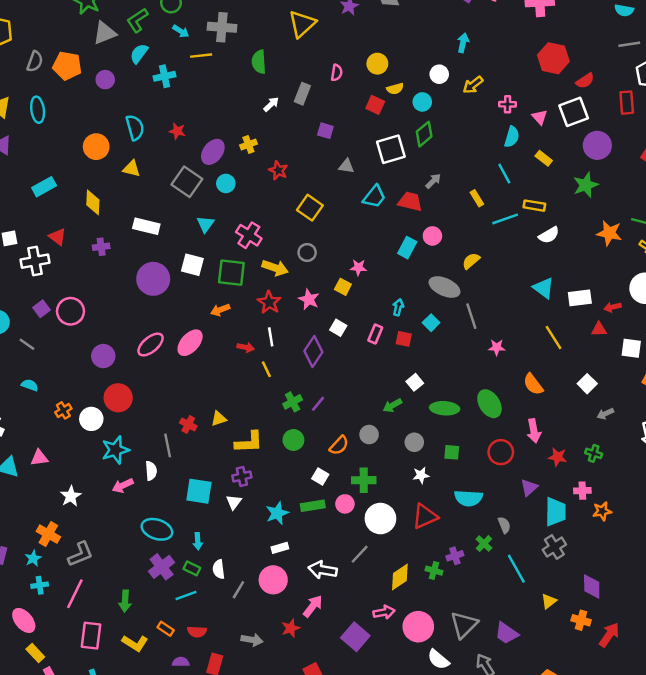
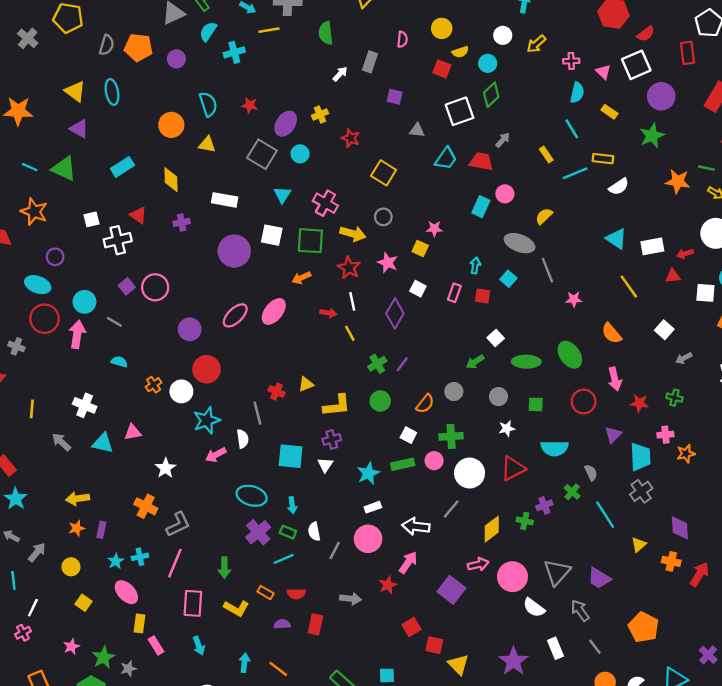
cyan star: (33, 558) -> (116, 561), moved
yellow rectangle: (35, 653) -> (139, 623), turned 54

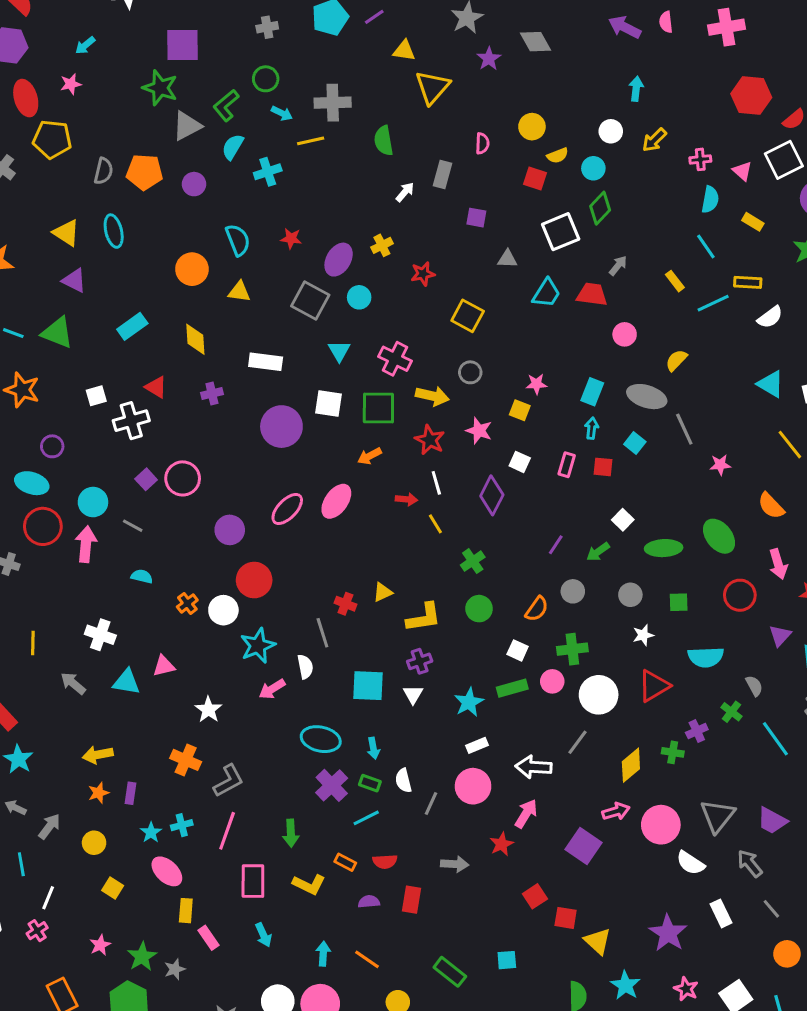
red star: (351, 138) -> (423, 274), turned -30
cyan rectangle: (481, 207) -> (592, 392), moved
purple line: (402, 364) -> (556, 545), moved

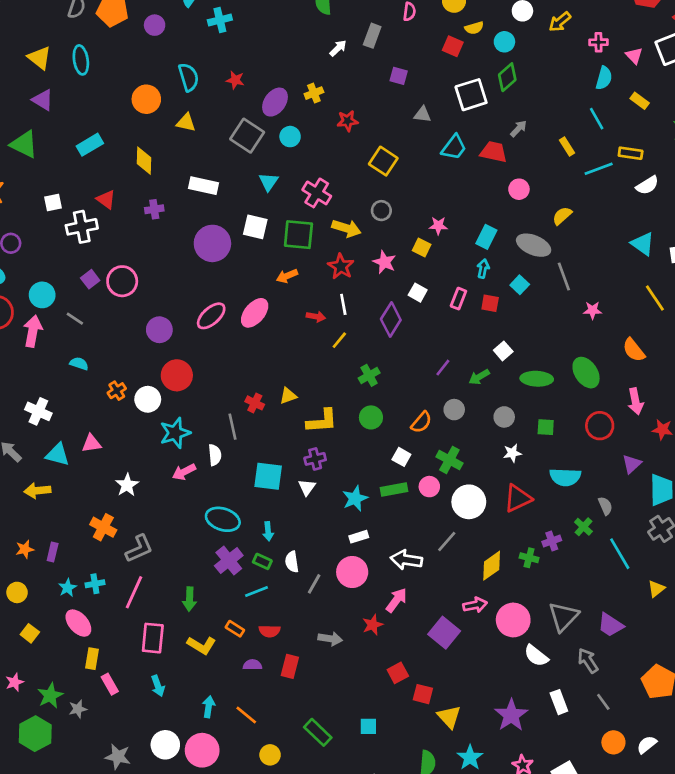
yellow line: (435, 524) -> (339, 340), turned 66
green cross: (572, 649) -> (449, 460), turned 30
yellow arrow: (98, 755) -> (37, 491), moved

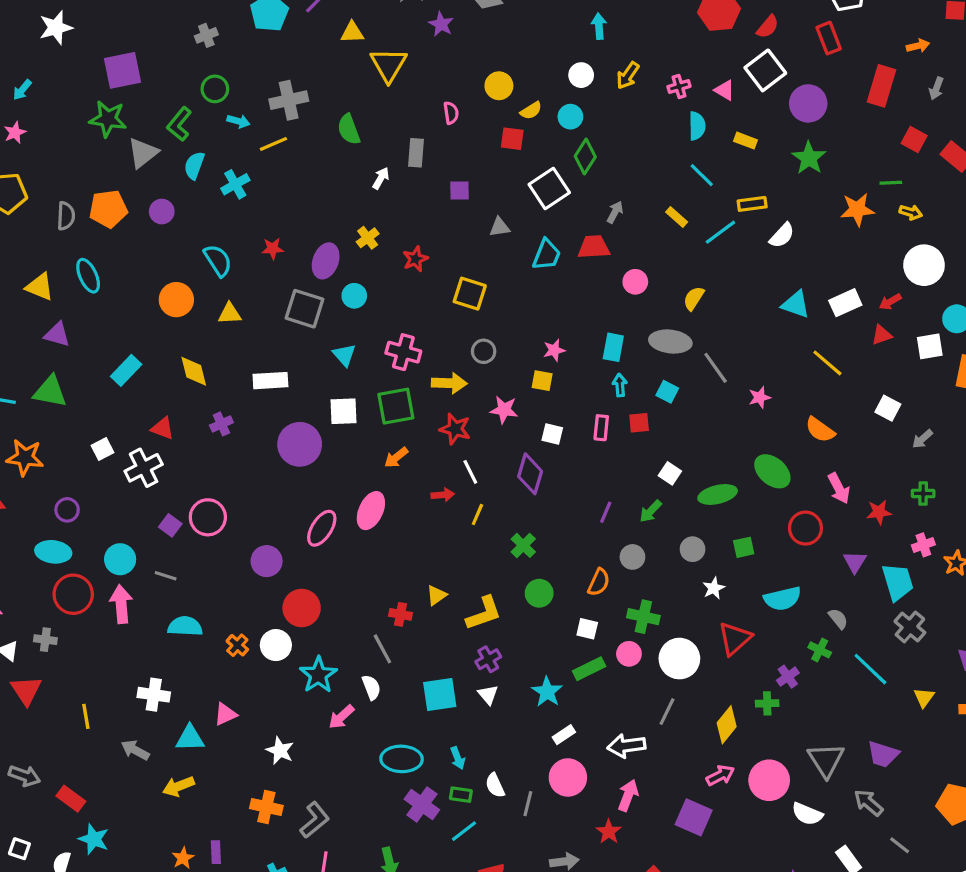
cyan semicircle: (79, 364) -> (185, 626), size x1.5

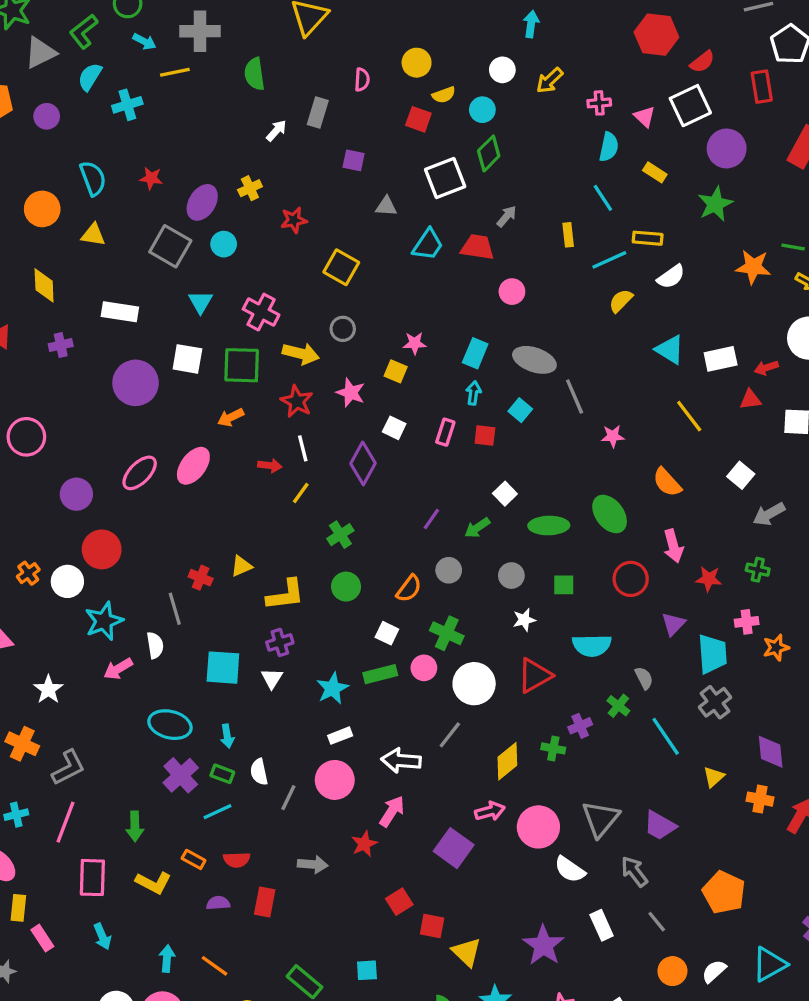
yellow rectangle: (677, 217) -> (568, 235), turned 30
yellow semicircle: (694, 298) -> (621, 301), moved
gray arrow: (922, 439) -> (769, 514), size x1.4

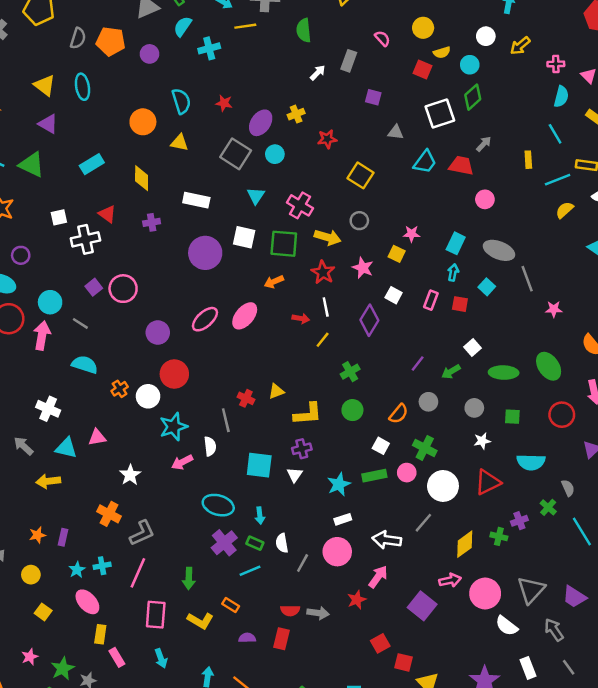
pink semicircle: (362, 80) -> (382, 38), turned -49
red semicircle: (237, 860) -> (290, 610), moved

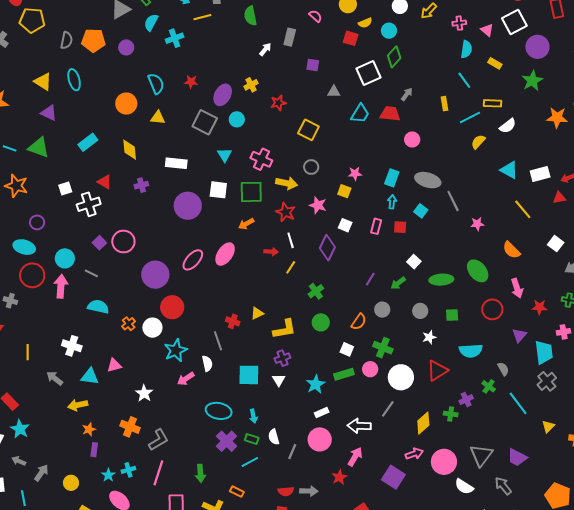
purple circle: (158, 333) -> (155, 275), size x1.4
orange star: (37, 535) -> (89, 429), moved

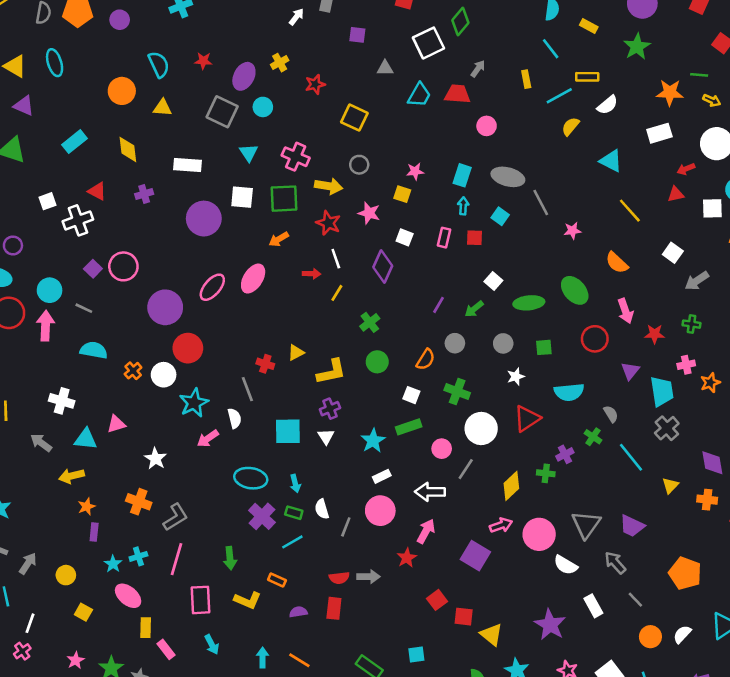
white rectangle: (540, 174) -> (659, 133), moved
pink circle: (370, 369) -> (442, 449), moved

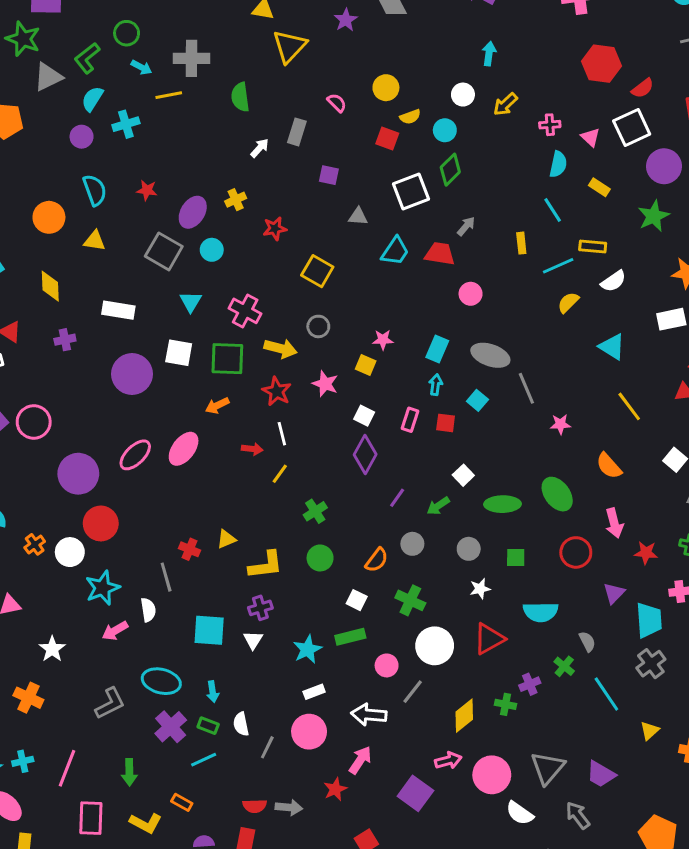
purple circle: (120, 20) -> (82, 137), moved
purple diamond: (383, 266) -> (365, 455), moved
gray L-shape: (176, 517) -> (110, 703), moved

